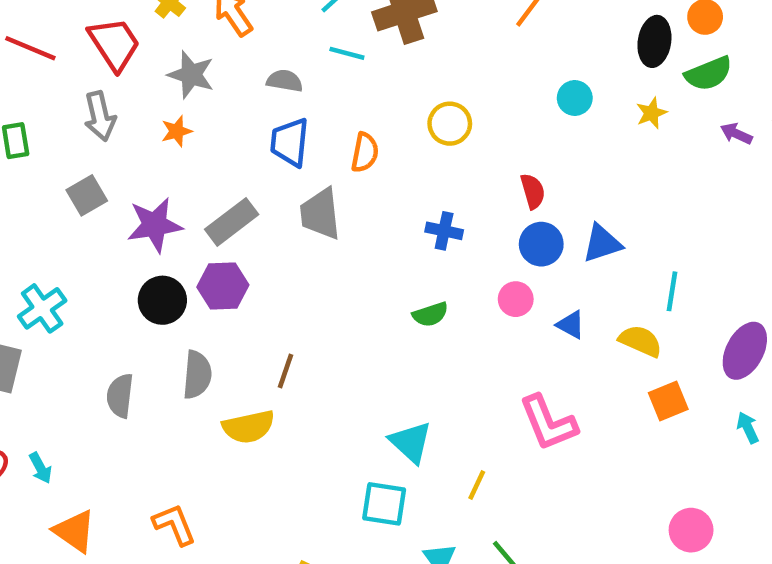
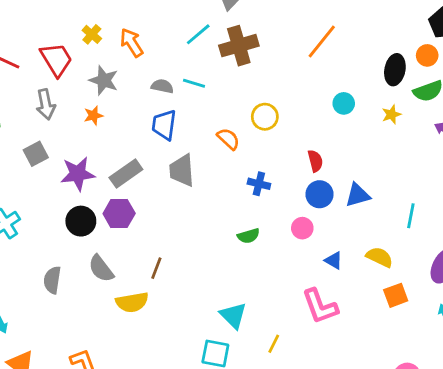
cyan line: (347, 53) -> (194, 83), moved
orange semicircle: (365, 152) -> (228, 139), moved, turned -60
cyan line: (672, 291) -> (411, 216), moved
blue triangle: (571, 325) -> (334, 260), moved
gray semicircle: (197, 375) -> (101, 269), turned 136

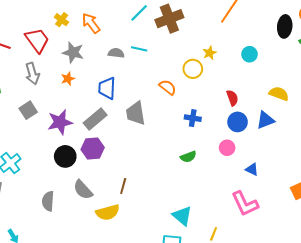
yellow star: (391, 114) -> (210, 53), moved
blue trapezoid: (164, 125) -> (107, 88), moved
yellow semicircle: (380, 257) -> (279, 94), moved

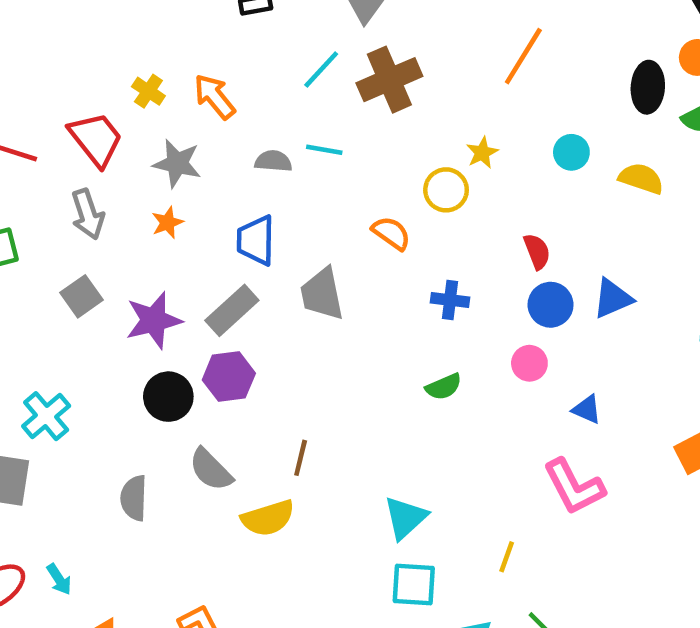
yellow semicircle: (279, 94) -> (641, 178), moved
cyan triangle: (182, 216) -> (405, 518), moved, turned 40

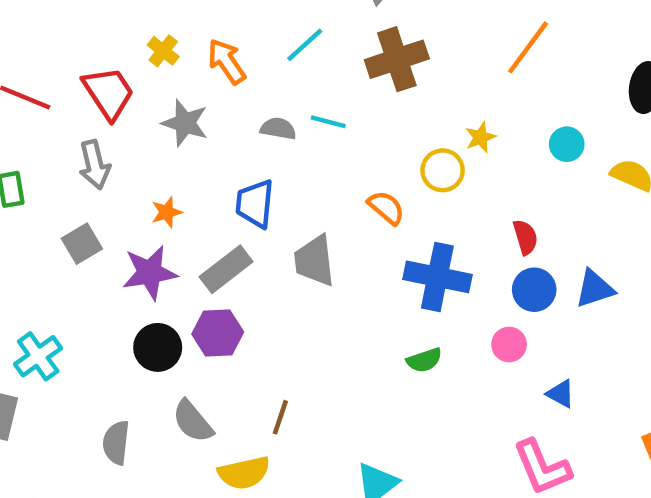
cyan line: (321, 70) -> (305, 45), moved
orange star: (167, 223) -> (167, 212), moved
blue cross: (450, 300) -> (437, 277), size x1.8

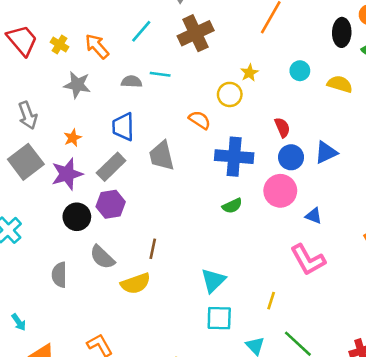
red trapezoid: (108, 93) -> (22, 40), moved
gray square: (82, 244) -> (26, 162), size x1.5
pink circle: (509, 345) -> (280, 191), size x1.6

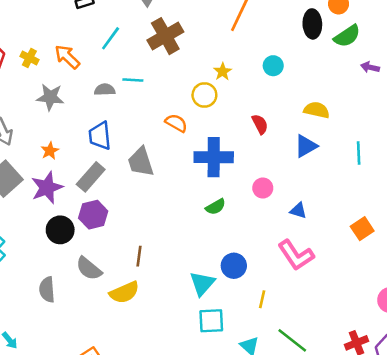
yellow semicircle: (340, 84) -> (317, 110), moved
blue circle: (291, 157) -> (234, 266), moved
pink circle: (280, 191) -> (263, 188), size x0.6

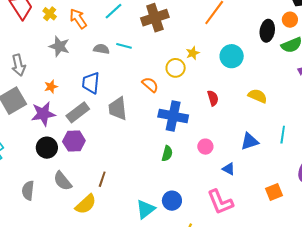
cyan circle: (273, 66) -> (232, 56), size x1.5
blue triangle: (306, 146) -> (249, 141), moved
green semicircle: (216, 207) -> (167, 154), turned -56
yellow semicircle: (124, 292) -> (86, 204), turned -30

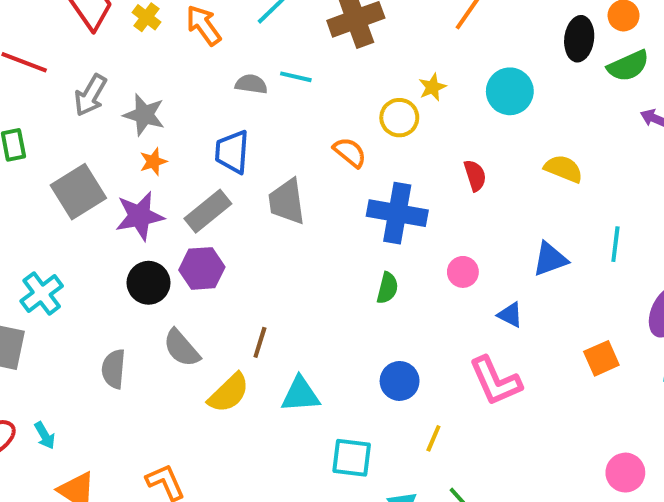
gray star: (59, 46) -> (144, 115), moved
gray arrow: (19, 65) -> (90, 95), moved, turned 45
cyan triangle: (146, 209) -> (300, 394), moved, turned 35

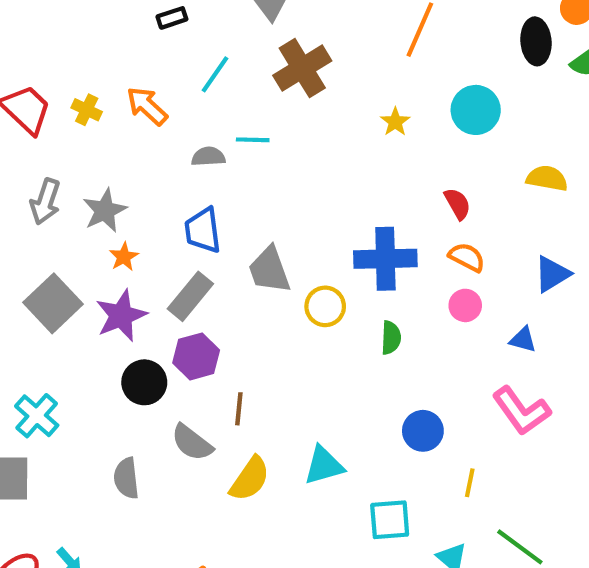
gray star: (144, 115) -> (105, 210), turned -30
yellow circle: (399, 118) -> (325, 306), moved
orange semicircle: (350, 152) -> (467, 257), moved
brown line: (260, 342) -> (239, 409), moved

